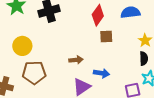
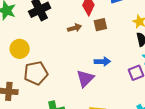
brown arrow: (76, 60) -> (75, 28), moved

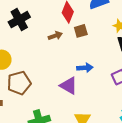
purple triangle: (85, 78) -> (69, 86), turned -42

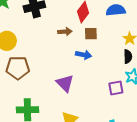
blue arrow: (85, 68) -> (84, 55), moved

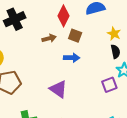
brown square: (91, 34) -> (75, 36), turned 32

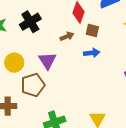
purple triangle: (58, 89) -> (47, 61), moved, turned 30

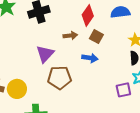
yellow circle: (14, 63) -> (17, 89), moved
brown pentagon: (33, 85) -> (59, 78), moved

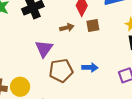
brown square: (96, 37) -> (93, 25), turned -32
blue arrow: (90, 58) -> (90, 67), moved

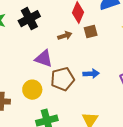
purple triangle: (44, 49) -> (44, 59), turned -42
yellow circle: (20, 87) -> (32, 90), moved

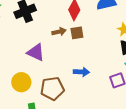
brown square: (91, 32) -> (77, 33), moved
brown pentagon: (62, 79) -> (52, 89), moved

